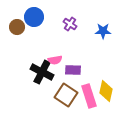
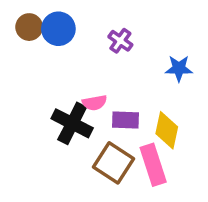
brown circle: (17, 27) -> (29, 27), moved
blue star: (103, 31) -> (179, 68), moved
yellow diamond: (106, 91) -> (167, 130), moved

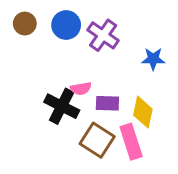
blue circle: (58, 29) -> (66, 25), moved
purple cross: (120, 41) -> (103, 35), size x1.5

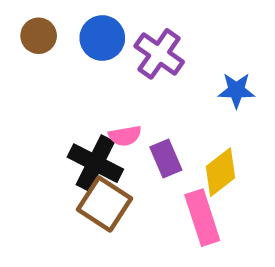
purple rectangle: (107, 103) -> (166, 159), turned 65
yellow diamond: (143, 112) -> (220, 172), turned 40
brown square: (97, 140) -> (105, 204), moved

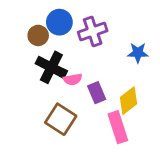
brown circle: (39, 36) -> (38, 35), moved
purple cross: (159, 54) -> (93, 31), turned 36
black cross: (95, 163) -> (51, 67), moved

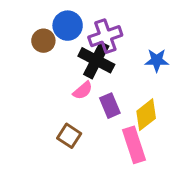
black cross: (51, 67) -> (96, 60), moved
pink semicircle: (73, 79) -> (83, 91), turned -30
brown square: (61, 119) -> (69, 136), size x0.7

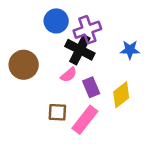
brown circle: (43, 41) -> (24, 65), moved, size x1.5
brown square: (69, 136) -> (57, 112), turned -30
pink rectangle: (134, 145) -> (85, 120), moved, turned 56

